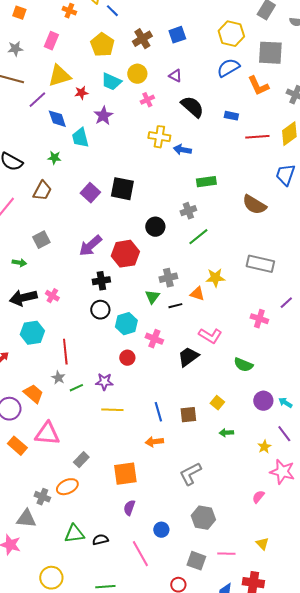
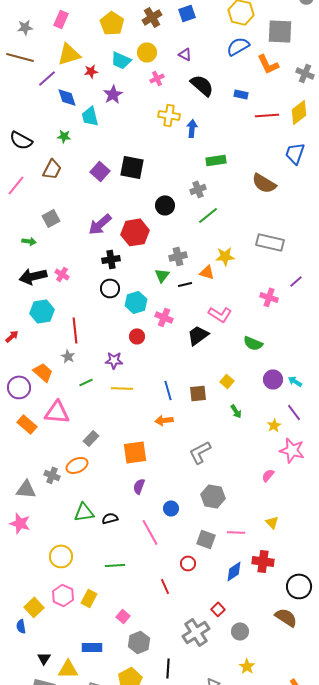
blue arrow: (182, 150) -> (192, 128), turned 84
green line: (76, 388) -> (86, 382), moved
green arrow: (226, 433) -> (236, 411), turned -120
gray triangle: (26, 519) -> (26, 489), moved

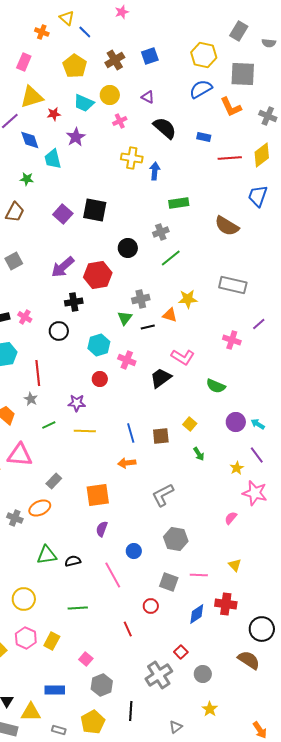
black circle: (110, 288) -> (59, 331), moved

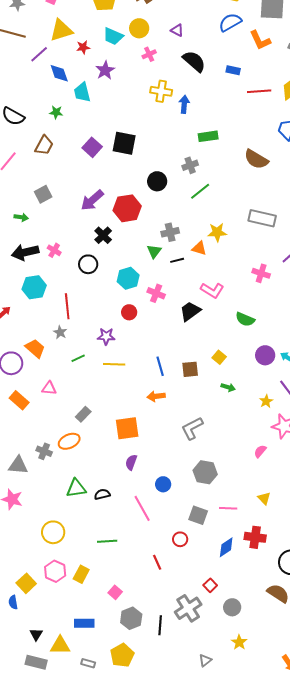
black cross: (74, 302) -> (103, 235), turned -36
green arrow: (199, 454) -> (228, 387), turned -40
pink triangle: (20, 455) -> (49, 388), size x0.6
black line: (131, 711) -> (160, 625), moved

